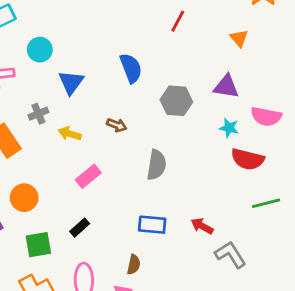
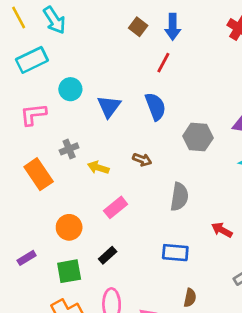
red line: (178, 21) -> (163, 63), moved
blue triangle: (71, 82) -> (109, 106), moved
orange circle: (24, 198) -> (69, 227), moved
red arrow: (202, 226) -> (222, 230), moved
brown semicircle: (134, 265) -> (190, 298), moved

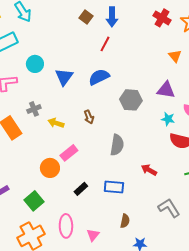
blue semicircle: (155, 106) -> (99, 77), turned -95
brown arrow: (142, 160) -> (89, 117), turned 48
orange circle: (69, 227) -> (50, 168), moved
black rectangle: (108, 255) -> (81, 189), moved
green square: (69, 271) -> (34, 201), turned -30

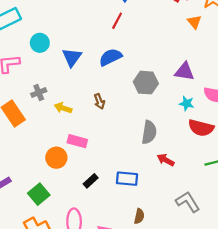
orange triangle: (175, 56) -> (194, 22), moved
gray semicircle: (117, 145) -> (149, 132), moved
pink rectangle: (69, 153) -> (77, 141), turned 54

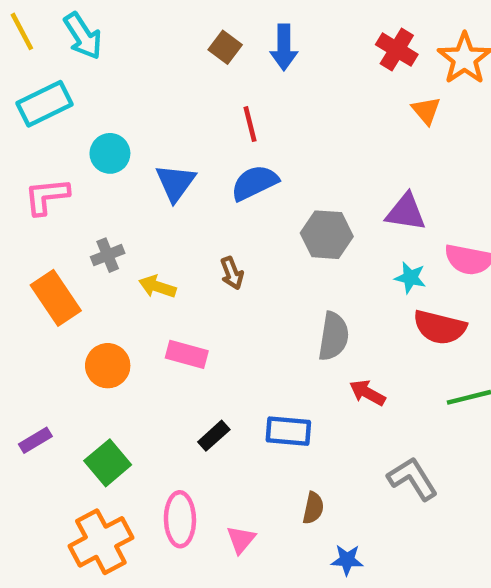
red line: (117, 21) -> (250, 124), moved, turned -42
orange circle: (56, 158) -> (108, 366), moved

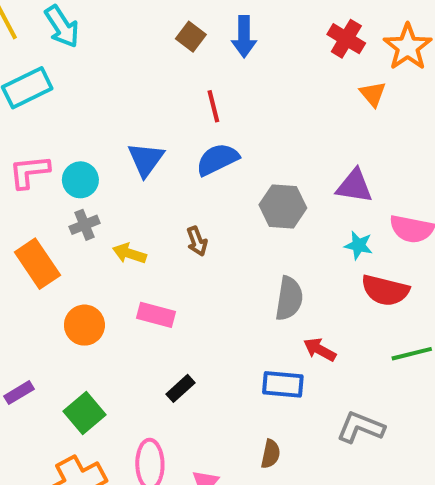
cyan circle: (110, 153) -> (80, 180), moved
blue rectangle: (288, 431) -> (283, 384), moved
gray L-shape: (413, 479) -> (361, 427), turned -36

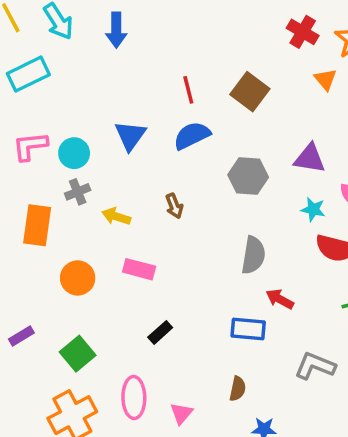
brown square: (191, 37) -> (250, 92), moved, size x1.5
blue arrow: (244, 37) -> (116, 30), moved
orange rectangle: (37, 264) -> (37, 225), turned 42

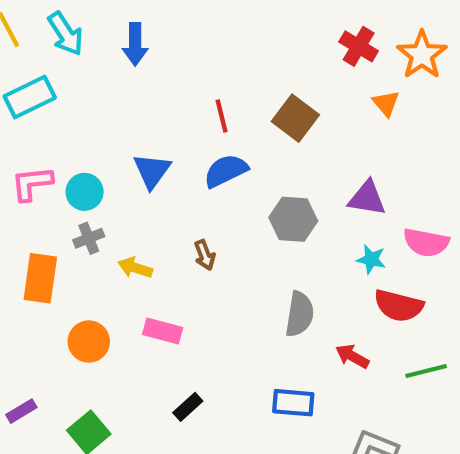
red arrow: (280, 299) -> (352, 356), moved

